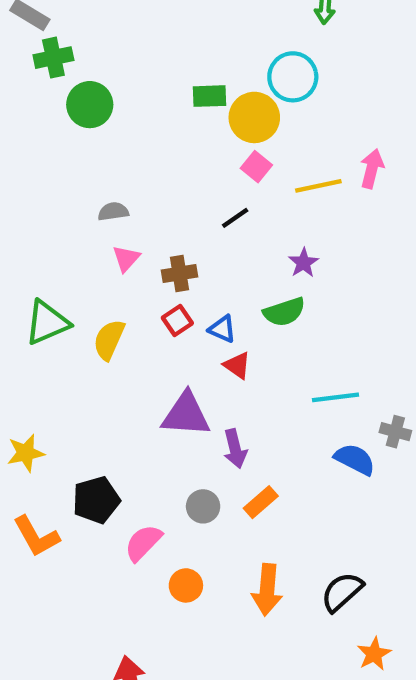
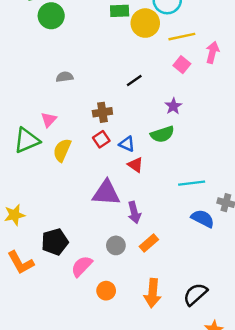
pink square: (256, 167) -> (182, 65), moved
yellow line: (318, 186) -> (182, 37), moved
pink triangle: (126, 258) -> (49, 120), moved

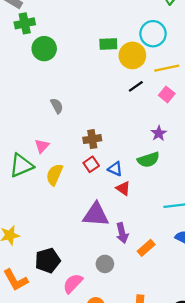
gray semicircle: (65, 77) -> (57, 106), turned 70
black line: (134, 81) -> (136, 86), moved
orange rectangle: (149, 243) -> (146, 248), moved

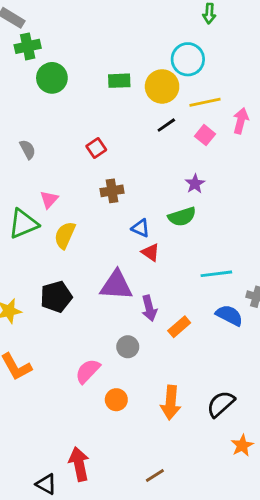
green rectangle: (108, 44) -> (119, 81), moved
gray semicircle: (57, 106) -> (28, 149), moved
red square: (91, 164) -> (96, 148), moved
black pentagon: (48, 260) -> (56, 297), moved

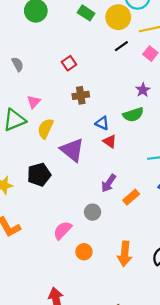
green rectangle: (119, 81) -> (86, 13), turned 35
purple triangle: (116, 285) -> (72, 150), moved, turned 35
purple arrow: (149, 308) -> (109, 183), turned 48

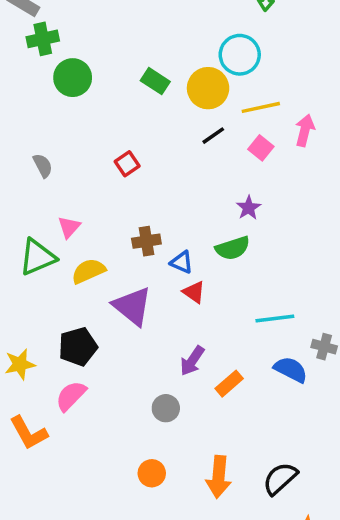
brown cross: (81, 95) -> (146, 241), moved
yellow semicircle: (45, 129) -> (88, 271), turned 42
pink semicircle: (63, 230) -> (71, 396), moved

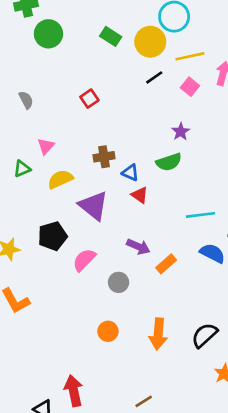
green triangle: (37, 257) -> (22, 169), size x0.6
purple arrow: (192, 361) -> (138, 247), turned -100
pink semicircle: (71, 396) -> (84, 260), moved

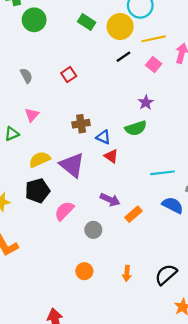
gray semicircle: (26, 100) -> (26, 76), moved
yellow semicircle: (60, 179) -> (40, 159), moved
orange arrow: (158, 334) -> (127, 273), size x0.6

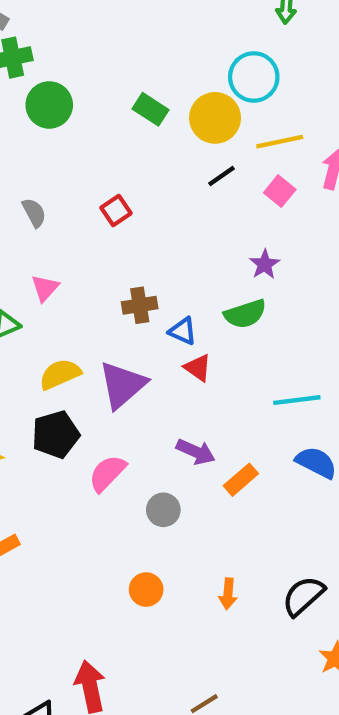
purple triangle: (72, 165) -> (122, 385), turned 40

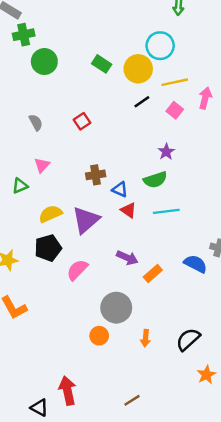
cyan line: (297, 400) -> (166, 211), moved
gray circle: (163, 510) -> (116, 308), moved, size x1.6

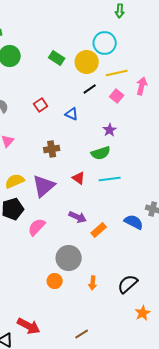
blue triangle: (120, 189) -> (72, 114), moved
red arrow: (67, 391) -> (29, 326), turned 130

